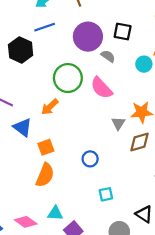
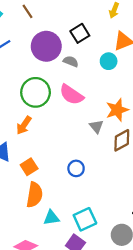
black square: (123, 31) -> (80, 33), turned -30
cyan square: (106, 194) -> (85, 219), moved, size x1.5
cyan triangle: (55, 213) -> (51, 218), moved

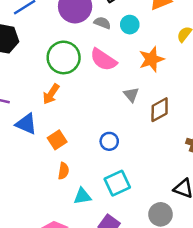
cyan circle: (109, 61) -> (130, 25), moved
orange star: (117, 110) -> (151, 59), moved
orange semicircle: (35, 195) -> (63, 171), size x0.6
cyan square: (85, 219) -> (117, 183), moved

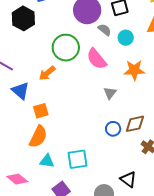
brown diamond: (160, 110) -> (135, 124), moved
blue circle: (109, 141) -> (113, 129), moved
orange semicircle: (63, 171) -> (38, 137), size x1.6

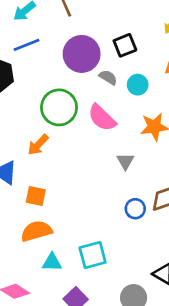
orange square: (41, 111) -> (36, 196), turned 35
orange semicircle: (38, 137) -> (36, 231), turned -125

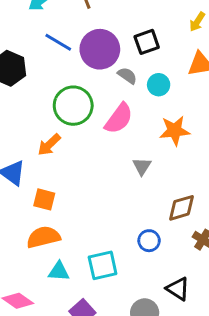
blue line: (26, 45) -> (58, 42), moved, turned 50
pink semicircle: (102, 118) -> (119, 119), turned -100
blue circle: (135, 209) -> (149, 241), moved

